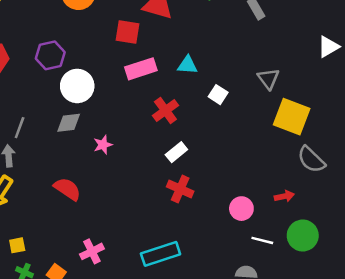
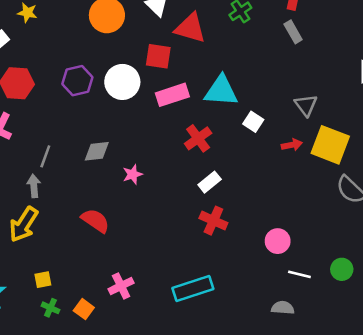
cyan triangle: (188, 65) -> (221, 91), size x1.6
white circle: (77, 86) -> (122, 82), moved
red arrow: (284, 196) -> (292, 145), moved
green circle: (303, 235) -> (342, 269), size x0.7

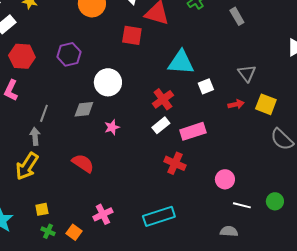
white circle: (122, 82) -> (108, 82), moved
pink rectangle: (172, 95) -> (193, 131), moved
white square: (253, 122) -> (206, 86), turned 35
yellow square: (330, 145) -> (266, 104), size x0.7
white rectangle: (210, 182) -> (161, 125), moved

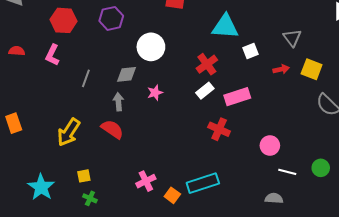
gray arrow: (35, 136) -> (118, 102), moved
red semicircle: (83, 163) -> (112, 129), moved
orange square: (74, 232) -> (172, 195), moved

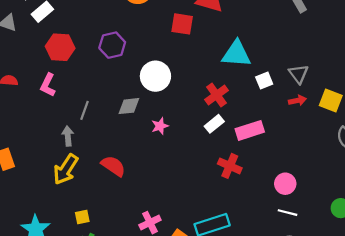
gray triangle: (292, 38) -> (299, 74), moved
gray arrow: (118, 102) -> (68, 136), moved
white line: (287, 172) -> (287, 213), moved

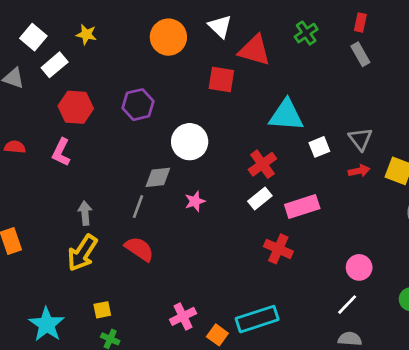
gray line: (84, 110) -> (138, 207), moved
pink circle: (285, 184) -> (359, 267), moved
white line: (287, 213) -> (347, 305), turned -60

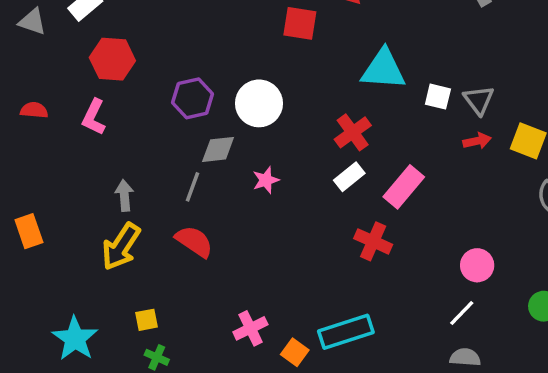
purple hexagon: (138, 105) -> (193, 98), moved
white square: (319, 147) -> (438, 97), moved, turned 36
pink rectangle: (302, 207) -> (404, 187), turned -32

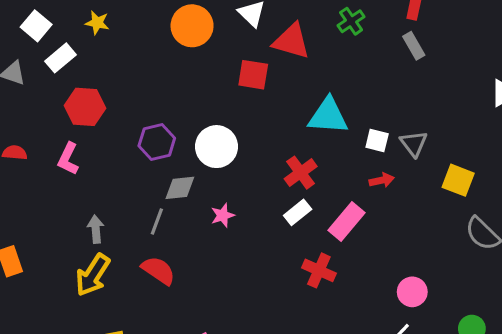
red arrow: (477, 141) -> (382, 180), moved

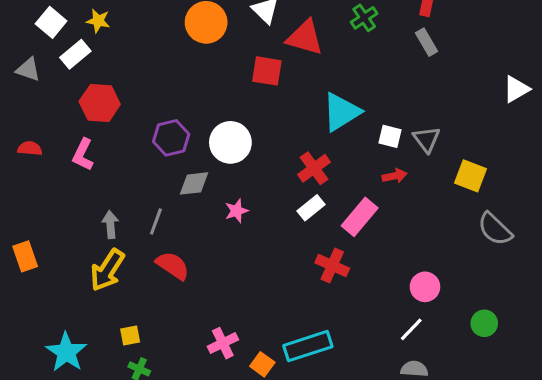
yellow star: (97, 23) -> (98, 21), moved
cyan triangle: (328, 116) -> (341, 112), turned -36
gray line: (157, 222) -> (156, 221), moved

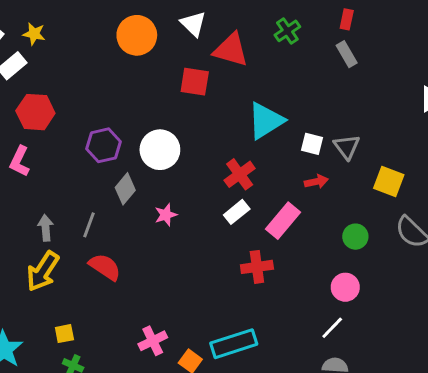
gray diamond: (194, 183) -> (125, 189), turned -44
red cross: (332, 266) -> (257, 267), turned -32
green circle: (484, 323) -> (355, 237), moved

